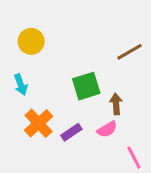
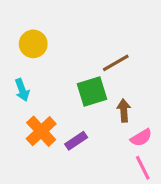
brown line: (129, 52) -> (116, 63), moved
pink semicircle: (107, 129) -> (141, 138), moved

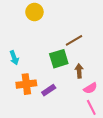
yellow circle: (33, 44) -> (34, 12), moved
orange cross: (41, 131) -> (26, 84), turned 36

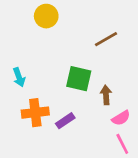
brown line: (74, 40) -> (106, 39), moved
green square: (59, 59) -> (79, 79), turned 30

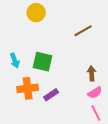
green square: (79, 79) -> (42, 62), moved
brown arrow: (106, 95) -> (92, 73), moved

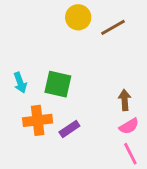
yellow circle: (36, 13) -> (78, 17), moved
brown line: (83, 31) -> (113, 27), moved

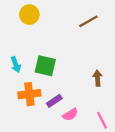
yellow circle: (78, 17) -> (29, 15), moved
pink semicircle: (129, 126) -> (70, 114), moved

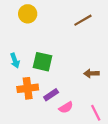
brown arrow: (97, 78) -> (91, 73), turned -88

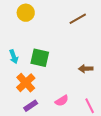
orange cross: (28, 88) -> (26, 83), turned -36
purple rectangle: (51, 95) -> (31, 106), moved

